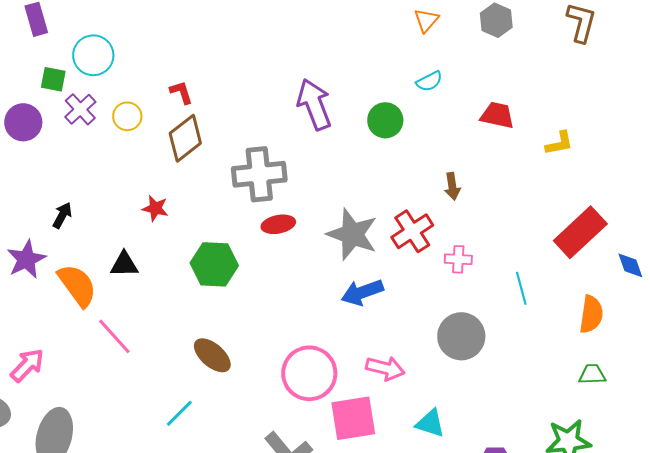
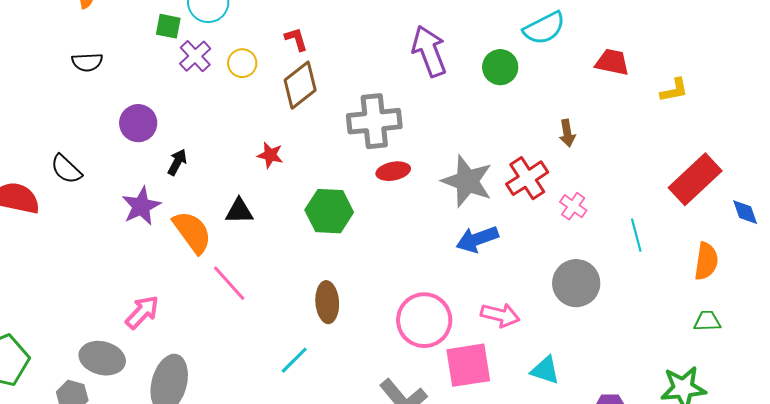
cyan semicircle: (429, 81) -> (544, 28), size x1.6
purple circle: (23, 122) -> (138, 123), moved
pink cross: (458, 259) -> (573, 206), turned 32
brown ellipse: (212, 355) -> (327, 302), turned 45

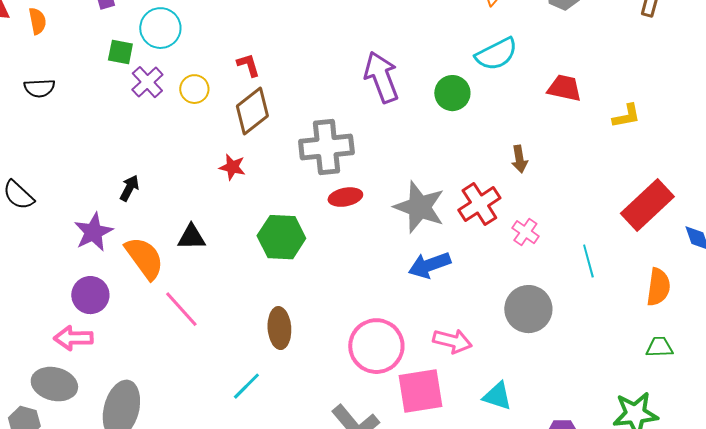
purple circle: (138, 123) -> (90, 295), moved
red star: (270, 155) -> (232, 167), moved
pink arrow: (142, 312) -> (73, 338), moved, turned -135

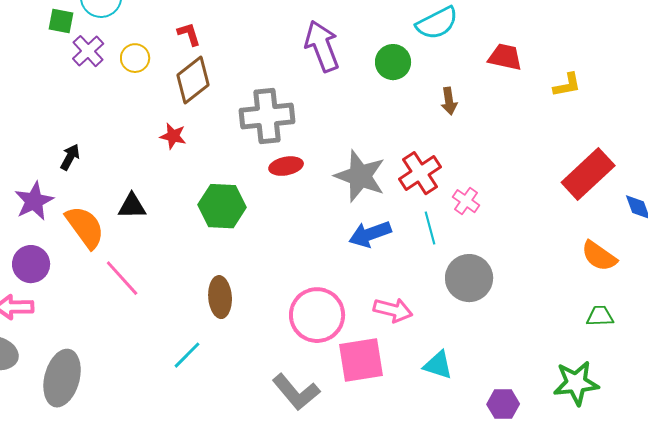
brown arrow: (519, 159) -> (449, 101), moved
cyan line: (588, 261) -> (430, 228), moved
orange semicircle: (658, 287) -> (599, 256), turned 117

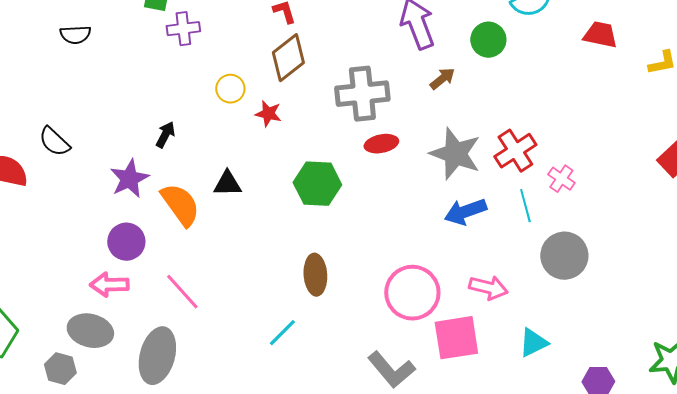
purple cross: (88, 51) -> (183, 29), turned 36
yellow circle: (135, 58) -> (230, 89), moved
brown arrow: (449, 101) -> (442, 79), moved, turned -120
pink line: (122, 278) -> (182, 292), moved
cyan triangle: (438, 365) -> (533, 343), turned -44

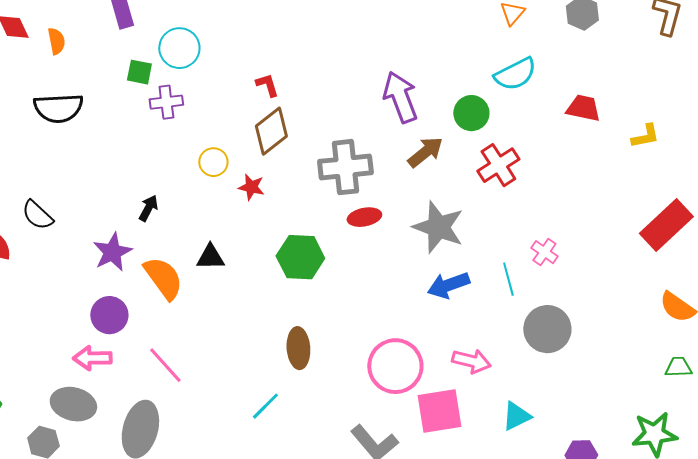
black semicircle: (75, 35) -> (58, 108), size x1.6
brown arrow: (442, 79) -> (425, 152), size x1.4
red cross: (515, 151) -> (498, 165), moved

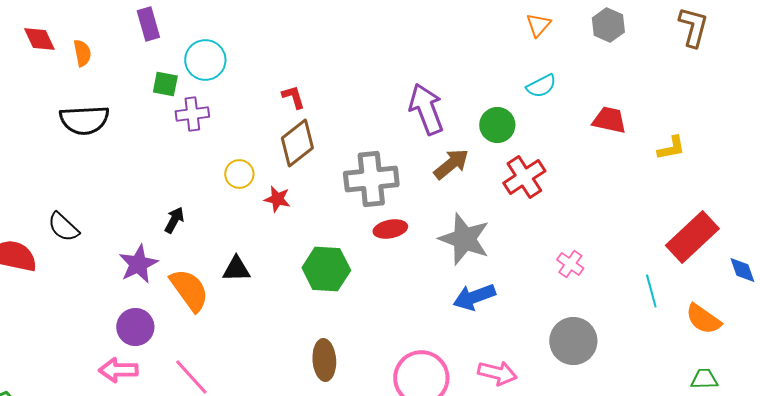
cyan semicircle: (515, 74) -> (541, 86), size x0.7
cyan line: (508, 279) -> (651, 291), moved

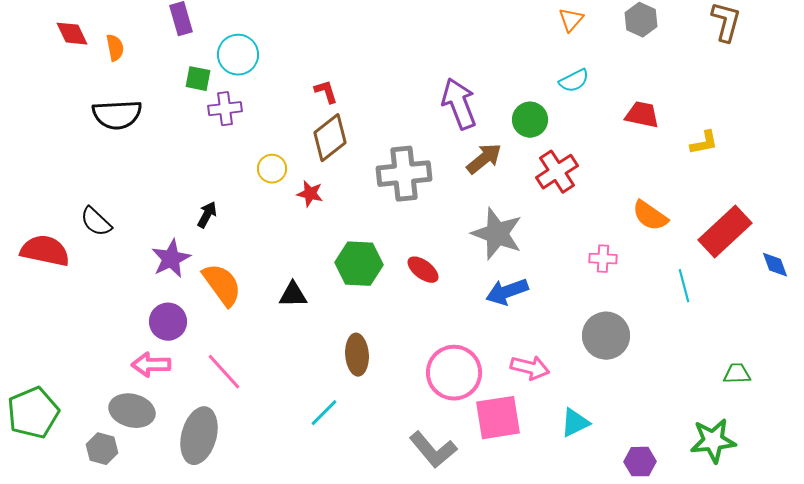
red ellipse: (390, 229) -> (423, 270), moved, turned 48
pink cross: (570, 264) -> (603, 259), turned -32
black triangle: (236, 269) -> (293, 295), moved
orange semicircle: (703, 319) -> (650, 216), moved

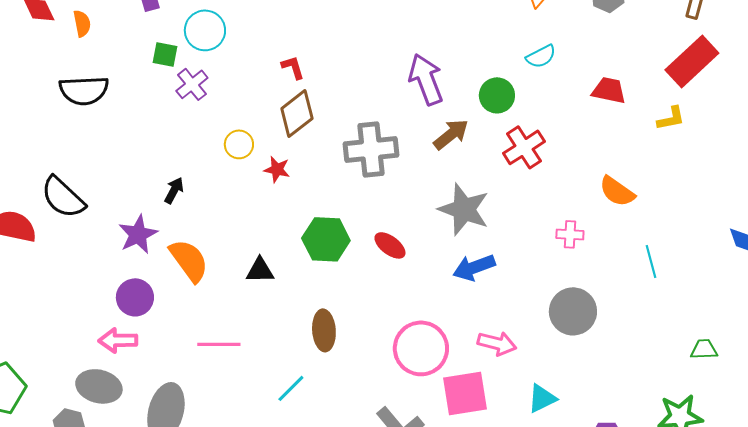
purple cross: (225, 109) -> (192, 84), turned -32
black semicircle: (96, 222) -> (63, 197), size x1.4
red rectangle: (725, 232) -> (692, 61), moved
pink line: (224, 372) -> (219, 344), moved, turned -48

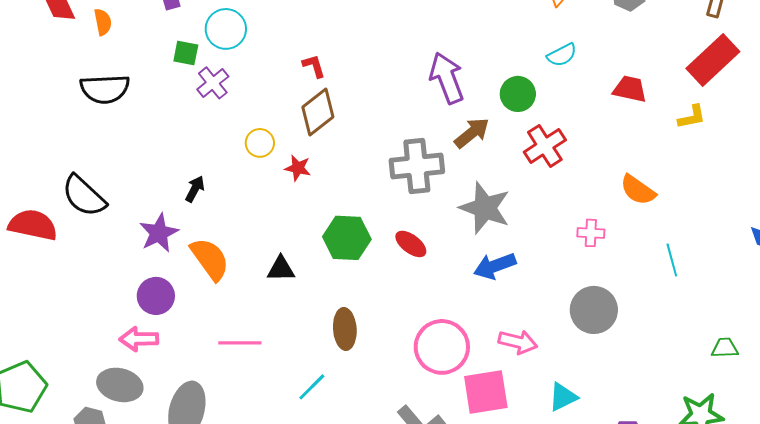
gray cross: (371, 149) -> (417, 166), moved

